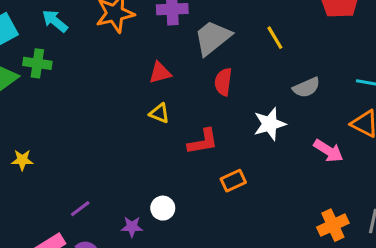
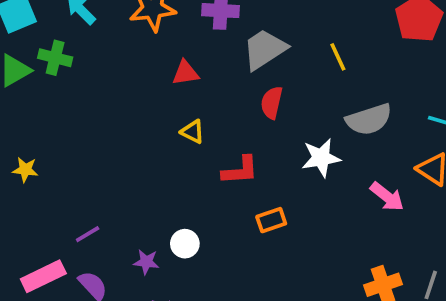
red triangle: (160, 73) -> (185, 73), moved
gray semicircle: (306, 87) -> (369, 119), size x1.4

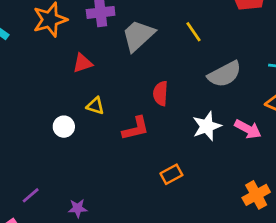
red semicircle: (272, 103) -> (161, 93), moved
white star: (321, 158) -> (207, 126), moved
orange rectangle: (271, 220) -> (171, 174), moved
white circle: (185, 244) -> (64, 127), moved

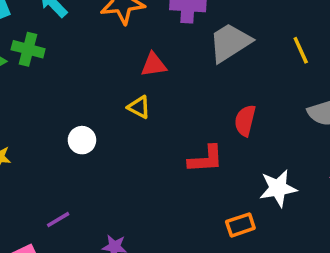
yellow triangle: (95, 106) -> (139, 107), moved
white star: (207, 126) -> (278, 188), moved
white circle: (64, 127) -> (82, 140), moved

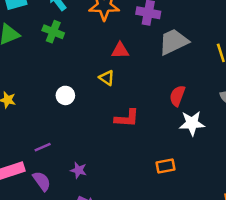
green cross: (28, 49) -> (53, 32), moved
red L-shape: (206, 159) -> (127, 118), moved
white star: (278, 188) -> (192, 123), moved

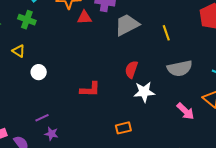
red triangle: (120, 50) -> (84, 17), moved
yellow triangle: (107, 78) -> (19, 51), moved
purple line: (43, 147) -> (42, 118), moved

